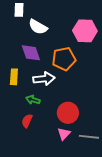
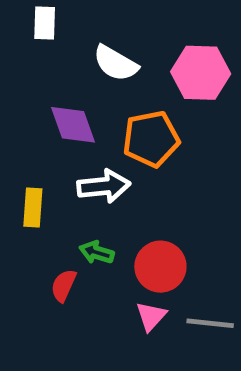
white semicircle: (38, 27) -> (116, 63), moved
yellow rectangle: (14, 77) -> (33, 207), moved
green arrow: (33, 100) -> (97, 252), moved

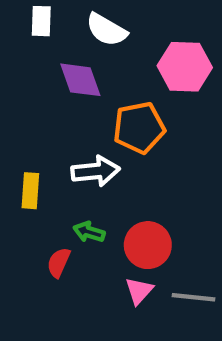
white semicircle: (116, 63) -> (106, 30), moved
purple diamond: (73, 125) -> (80, 80), moved

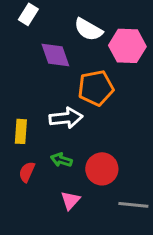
white rectangle: (41, 21) -> (28, 14), turned 30
white semicircle: (106, 30) -> (88, 29), moved
red semicircle: (59, 262) -> (27, 172), moved
pink triangle: (139, 291) -> (70, 200), moved

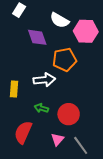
red semicircle: (27, 172) -> (23, 132), moved, size x1.6
pink triangle: (70, 200) -> (57, 139), moved
gray line: (133, 205) -> (81, 145), moved, turned 48

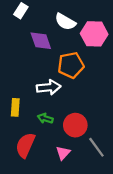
yellow rectangle: (14, 89) -> (15, 107), moved
gray line: (81, 145) -> (96, 147), moved

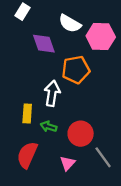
white arrow: (49, 87) -> (52, 93), turned -75
yellow rectangle: (15, 107) -> (27, 113), moved

